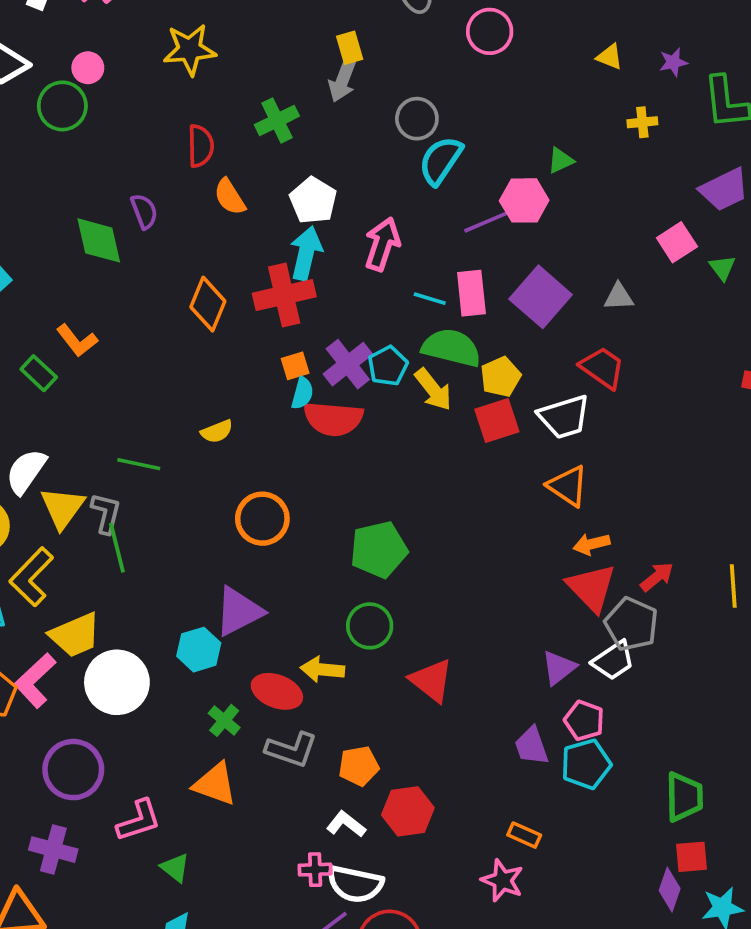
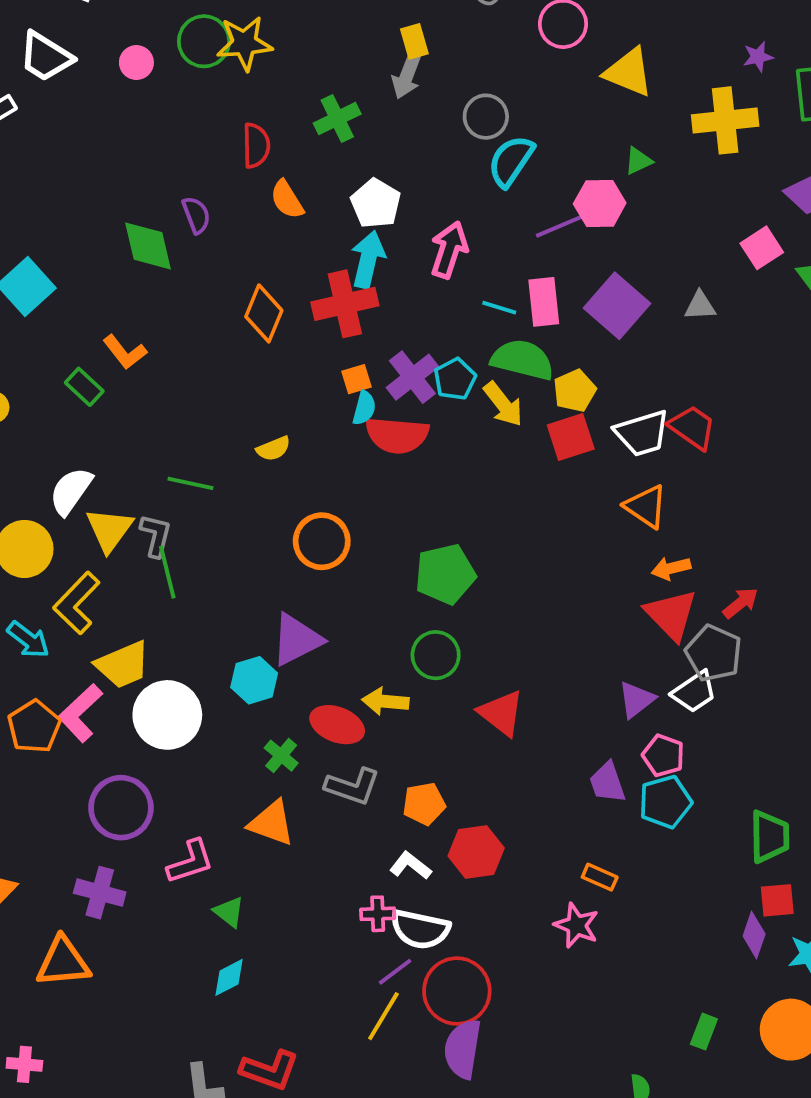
yellow triangle: (610, 57) -> (629, 72), moved, size x1.8
green circle: (62, 106) -> (204, 41), moved
yellow cross: (642, 122) -> (725, 120), size x2.0
red trapezoid: (602, 368) -> (692, 427), moved

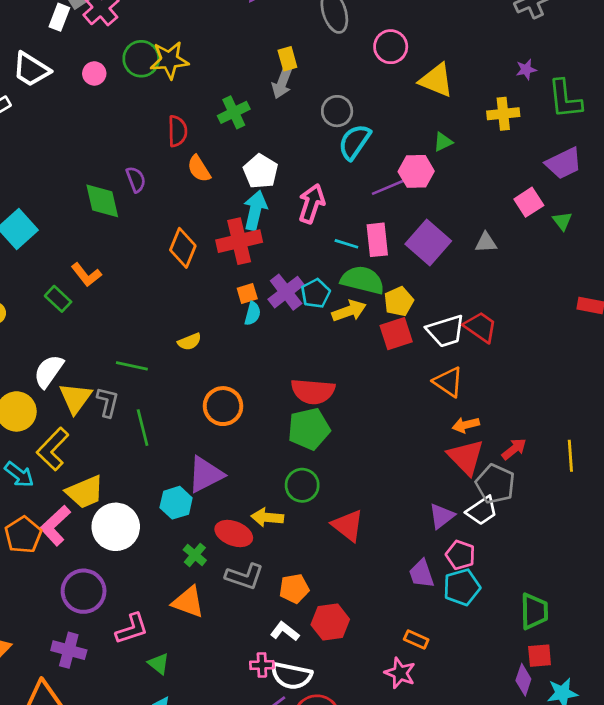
yellow cross: (725, 120) -> (503, 114), size x0.7
yellow arrow: (503, 404) -> (349, 311), turned -72
red semicircle: (397, 435) -> (313, 391), moved
green line: (167, 572) -> (143, 428), moved

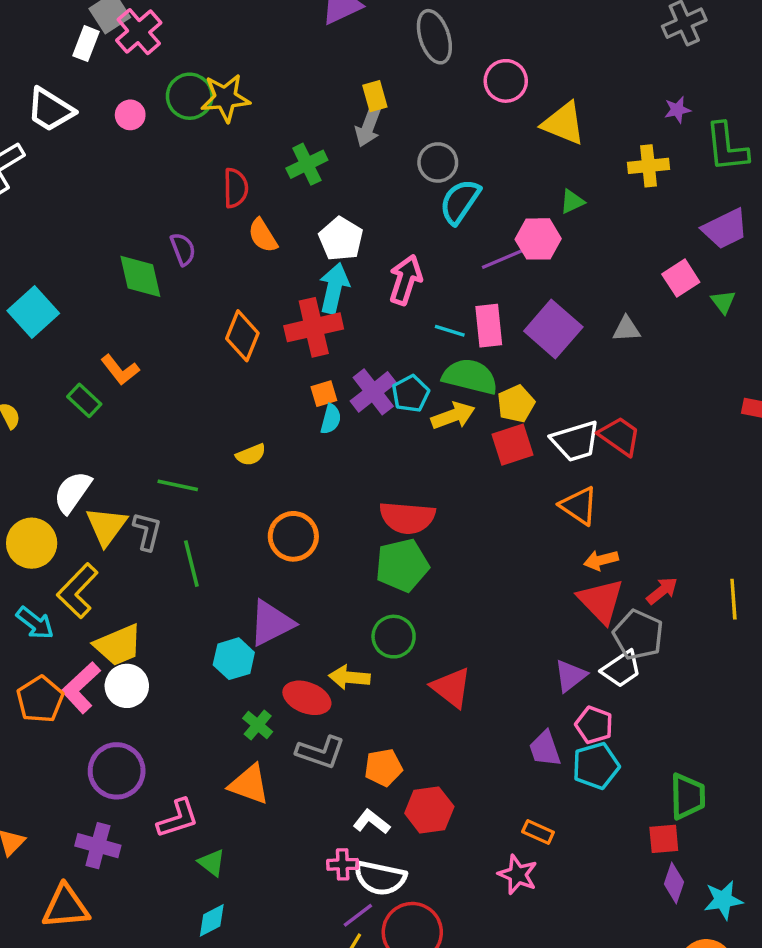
white circle: (116, 527) -> (127, 686), moved, size x0.7
red square: (540, 656) -> (664, 839), moved

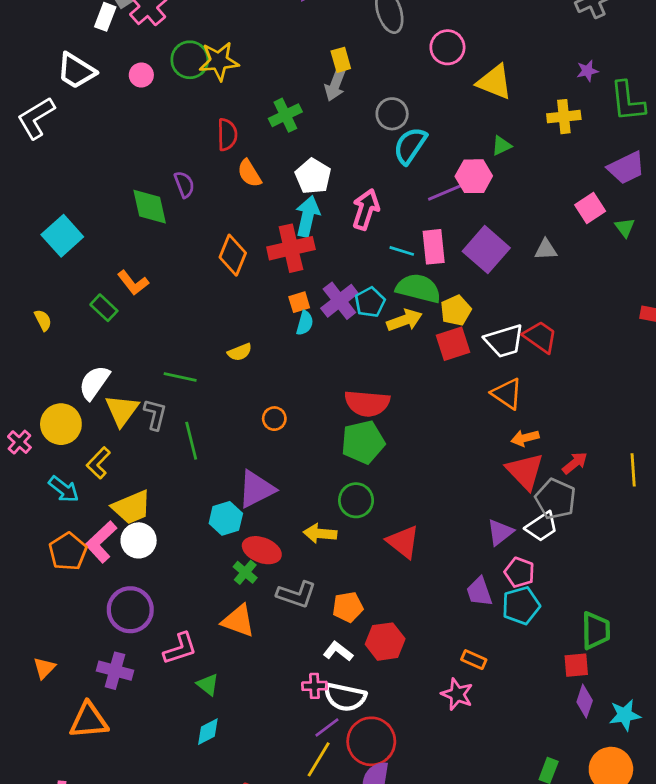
orange circle: (293, 536) -> (274, 419), size x0.6
yellow L-shape: (78, 591) -> (98, 463), size x0.7
red ellipse: (307, 698) -> (262, 550), moved

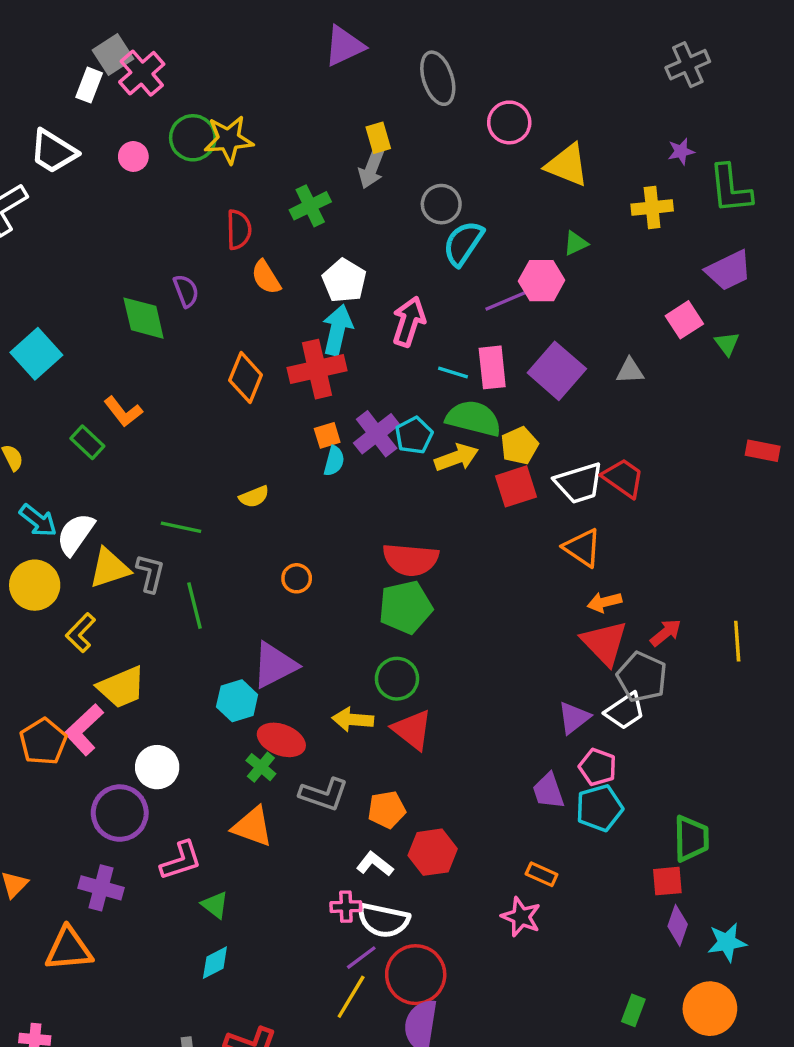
yellow triangle: (122, 410) -> (110, 568), turned 36
cyan arrow: (64, 489) -> (38, 520), moved
white circle: (139, 540) -> (157, 767), moved
red triangle: (403, 542) -> (412, 730), moved

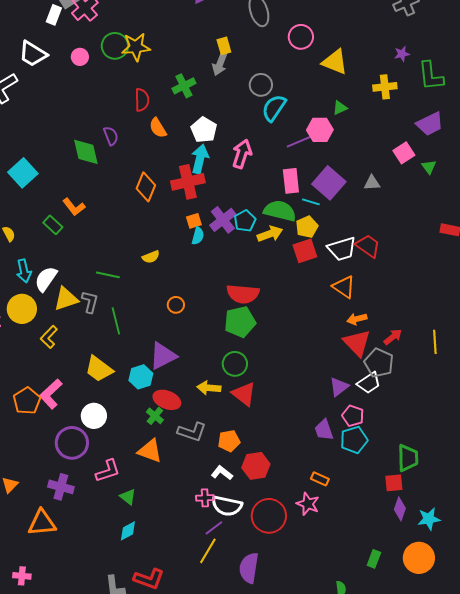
cyan line: (453, 372) -> (311, 202), moved
cyan arrow: (38, 520) -> (24, 271), turned 40
yellow trapezoid: (121, 687) -> (99, 369), moved, turned 60
red circle: (416, 975) -> (269, 516), moved

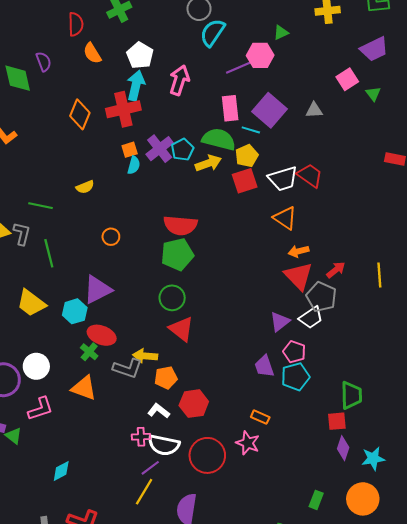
yellow arrow: (209, 388) -> (145, 356), moved
white circle: (94, 416) -> (36, 366), moved
green triangle: (128, 497) -> (14, 436), moved

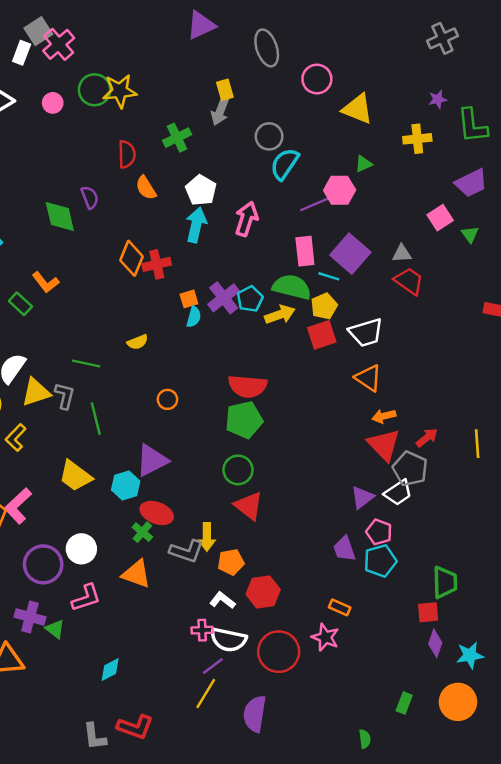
red cross: (123, 109) -> (157, 264), moved, size x0.7
red trapezoid: (310, 176) -> (409, 281), moved
yellow arrow: (145, 356) -> (207, 537), turned -95

